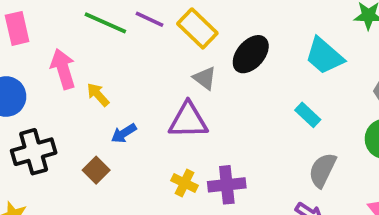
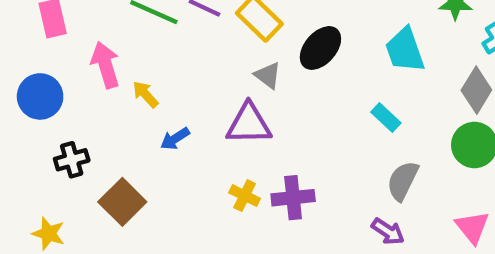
cyan trapezoid: (324, 56) -> (405, 50), turned 30
black cross: (34, 152) -> (72, 160), size x0.7
brown square: (96, 170) -> (122, 202), moved, size x1.5

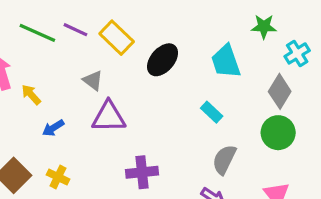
gray triangle: (268, 75) -> (93, 80), moved
yellow cross: (245, 196) -> (58, 177), moved

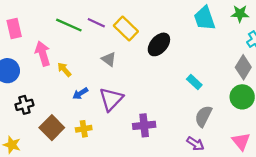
green star: (264, 27) -> (240, 14), moved
cyan trapezoid: (226, 61) -> (205, 18), moved
purple triangle: (109, 117) -> (111, 99), moved, turned -45
yellow cross: (58, 177) -> (84, 129), turned -35

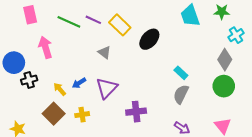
pink rectangle: (14, 28) -> (30, 15), moved
yellow arrow: (64, 70) -> (60, 89), moved
black cross: (24, 105) -> (29, 80), moved
gray semicircle: (203, 116) -> (181, 94), moved

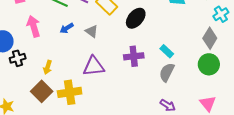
blue arrow: (79, 83) -> (67, 28), moved
purple triangle: (107, 88) -> (94, 66), turned 40
yellow arrow: (60, 89) -> (48, 67), turned -120
purple cross: (136, 112) -> (134, 56), moved
yellow cross: (82, 115) -> (70, 92), size x1.6

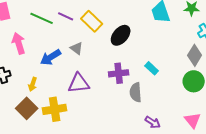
blue arrow: (67, 28) -> (51, 57), moved, size x1.5
gray semicircle: (167, 72) -> (136, 92), moved, turned -30

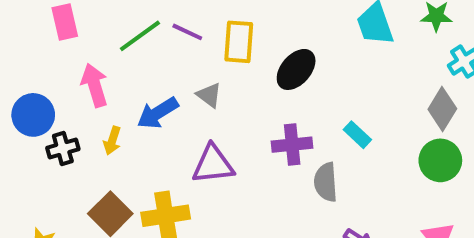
green line: (42, 18) -> (140, 36), turned -60
yellow rectangle: (92, 21) -> (239, 42), turned 50
yellow arrow: (33, 84) -> (112, 141), moved

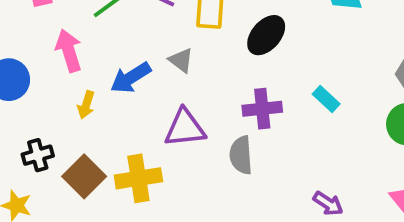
black cross: (63, 149) -> (38, 155), moved
gray semicircle: (326, 182) -> (241, 155), moved

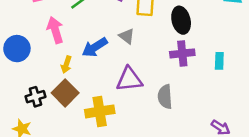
black ellipse: (266, 35) -> (181, 20), turned -55
cyan rectangle: (326, 99) -> (219, 61), turned 49
purple cross: (262, 109) -> (182, 53), moved
brown square: (84, 176) -> (65, 93), moved

